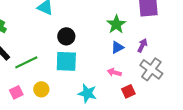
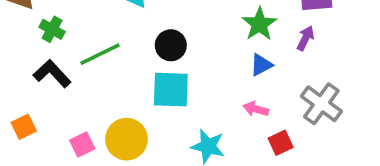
purple arrow: (142, 45) -> (305, 38), moved
green line: (26, 62) -> (100, 54), moved
yellow circle: (41, 89) -> (126, 139), size x1.5

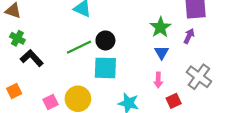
green cross: (52, 29) -> (17, 38), moved
green line: (100, 54) -> (79, 47), moved
blue triangle: (261, 65) -> (162, 53), turned -32
pink arrow: (256, 109) -> (158, 80), turned -104

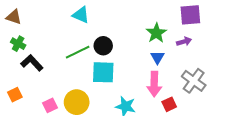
purple arrow: (189, 36) -> (184, 41), turned 48
pink arrow: (158, 80) -> (154, 84), size x1.6

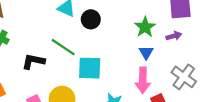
black circle: (103, 46) -> (91, 19), moved
green line: (78, 52) -> (63, 47), turned 60
black L-shape: (32, 63) -> (33, 61), moved, turned -35

